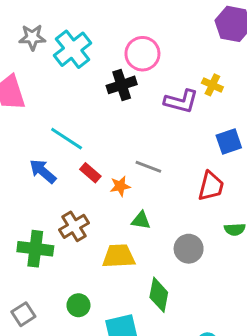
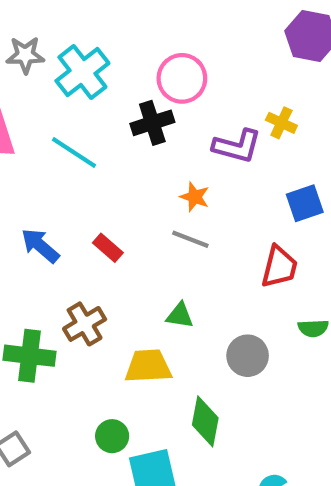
cyan line: (67, 139) -> (74, 152), moved
orange star: (120, 186) -> (195, 197), moved, turned 30
green circle: (78, 305) -> (112, 436), moved

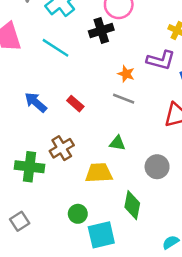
purple L-shape: (237, 146) -> (161, 60), moved

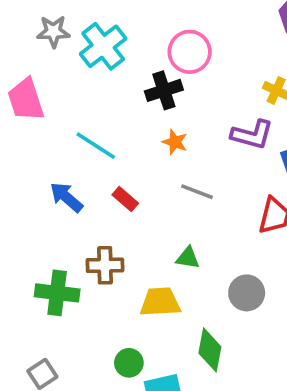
cyan line: (55, 48) -> (96, 146), moved
orange star: (126, 74) -> (175, 142), moved
brown cross: (62, 148) -> (105, 265), turned 30

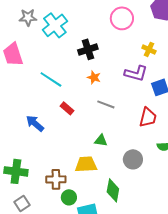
pink circle: (190, 52) -> (122, 18), moved
blue arrow: (66, 197) -> (35, 123), moved
brown cross: (105, 265) -> (56, 179), moved
green cross: (57, 293) -> (16, 171), moved

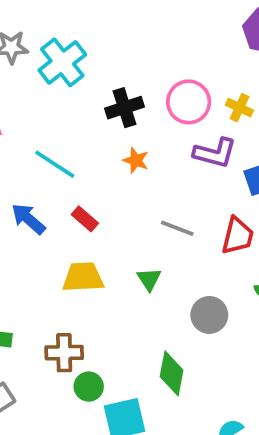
pink circle: (122, 18) -> (189, 102), moved
gray line: (106, 104) -> (177, 228), moved
blue arrow: (35, 123) -> (28, 219), moved
green triangle: (101, 140) -> (149, 279), turned 48
yellow trapezoid: (86, 164) -> (83, 277), moved

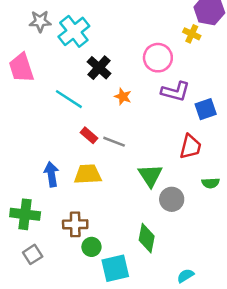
black cross: (124, 108) -> (99, 68), moved, turned -30
yellow cross: (239, 108) -> (192, 34), moved
blue arrow: (28, 219) -> (51, 174), moved, turned 40
gray line: (177, 228) -> (114, 142), moved
green triangle: (149, 279) -> (150, 175), moved, size x1.5

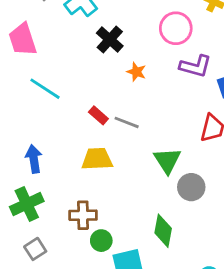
cyan line: (69, 99) -> (45, 89), moved
blue arrow: (51, 174) -> (34, 159), moved
green cross: (25, 214) -> (27, 204), turned -32

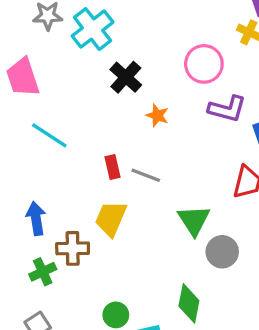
red rectangle: (98, 115) -> (112, 167), turned 36
yellow trapezoid: (97, 159) -> (111, 219), turned -64
green cross: (27, 204) -> (43, 272), moved, size x0.7
brown cross: (83, 215) -> (73, 248), moved

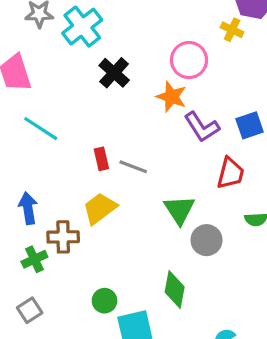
purple L-shape: (227, 109) -> (202, 127), moved, turned 42
orange star: (157, 115) -> (171, 97), moved, size x1.4
yellow trapezoid: (111, 219) -> (100, 208), turned 30

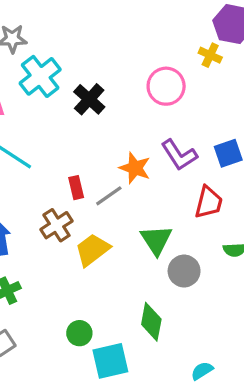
cyan cross: (82, 27) -> (40, 76), moved
orange star: (171, 97) -> (135, 168), moved
gray line: (133, 167) -> (109, 196), turned -56
yellow trapezoid: (100, 208) -> (92, 250), moved
brown cross: (63, 237) -> (56, 225), moved, turned -32

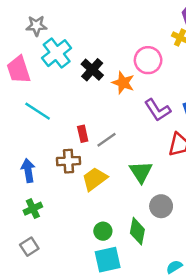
orange star: (135, 168) -> (123, 83), moved
brown cross: (56, 225) -> (68, 161), turned 30
gray circle: (184, 271) -> (161, 206), moved
green circle: (79, 333) -> (103, 231), moved

